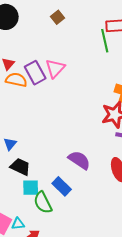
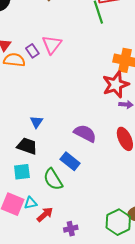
purple rectangle: (35, 73) -> (32, 51), size x0.6
blue triangle: (10, 144) -> (36, 122), moved
cyan square: (31, 188) -> (22, 172), moved

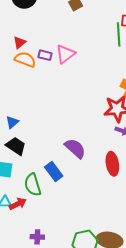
purple rectangle: (32, 51) -> (45, 55), turned -56
blue triangle: (36, 122) -> (12, 122), moved
red arrow: (45, 214) -> (18, 204), moved

